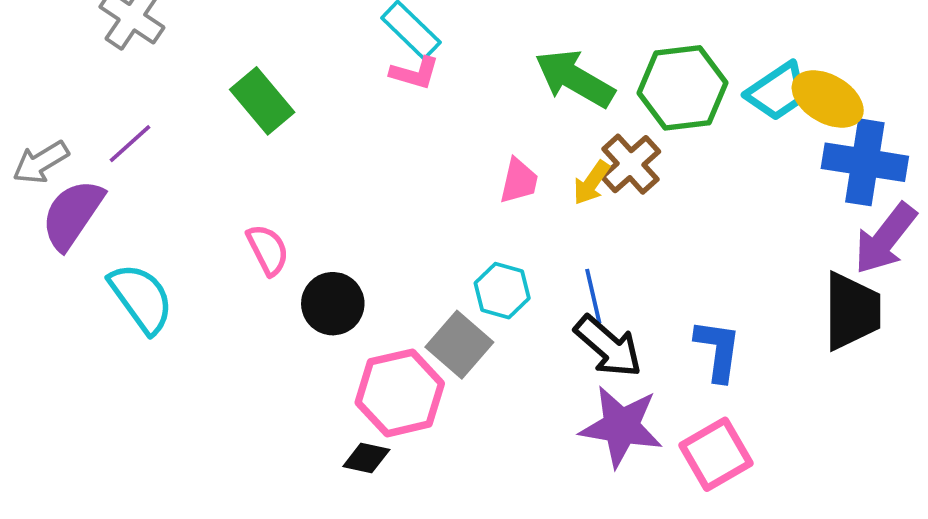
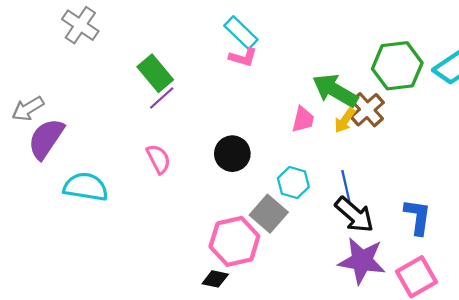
green arrow: (575, 79) -> (335, 90), moved
purple line: (130, 144) -> (162, 98), moved
cyan semicircle: (141, 298) -> (86, 187), turned -45
black circle: (333, 304) -> (232, 154), moved

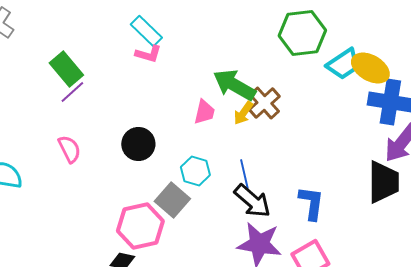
green hexagon: (397, 66) -> (302, 33), moved

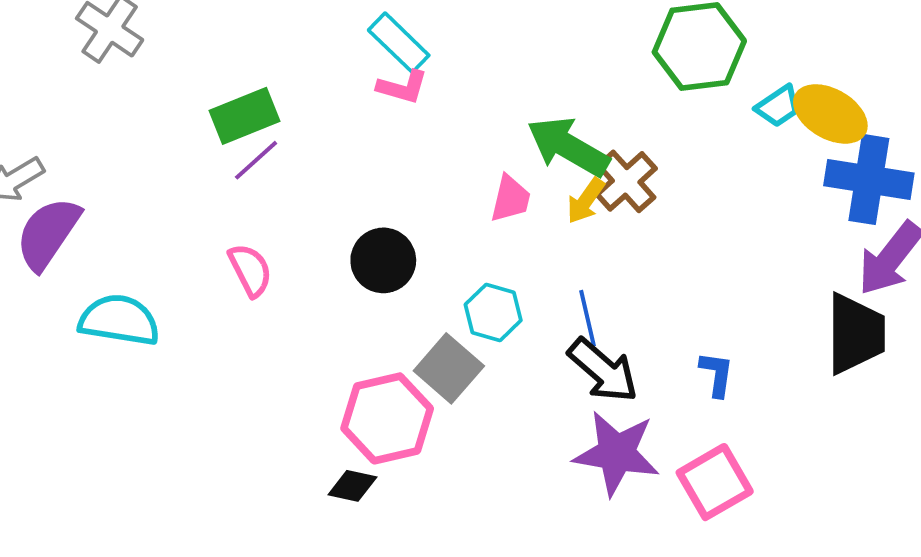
cyan trapezoid: (343, 64) -> (778, 106), size x0.7
green rectangle: (66, 69) -> (244, 116), turned -72
blue L-shape: (311, 203) -> (717, 374), size x0.7

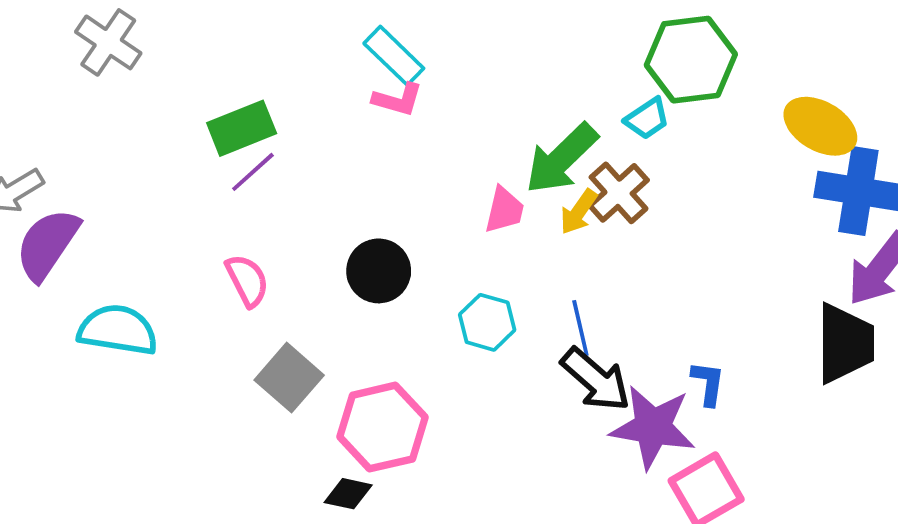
cyan trapezoid: (778, 106) -> (647, 119), moved
green arrow: (568, 147) -> (561, 159), turned -74
gray square: (449, 368) -> (289, 378), moved
purple star: (616, 453) -> (653, 427), moved

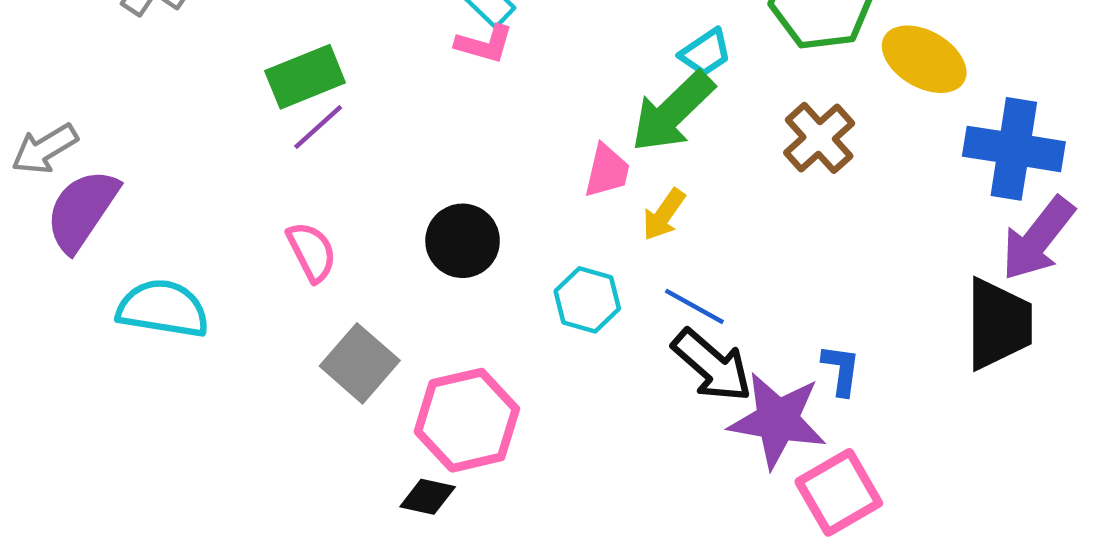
cyan trapezoid: (647, 119) -> (705, 53), moved
yellow ellipse: (820, 126) -> (924, 59), moved
brown cross: (619, 193) -> (819, 138), moved
yellow arrow: (579, 212) -> (664, 215), moved
blue line: (580, 328) -> (694, 306), turned -48

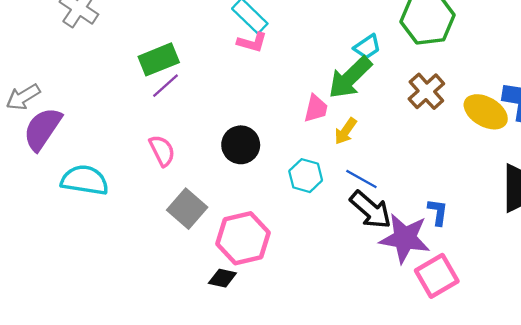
yellow ellipse: (924, 59) -> (486, 112), moved

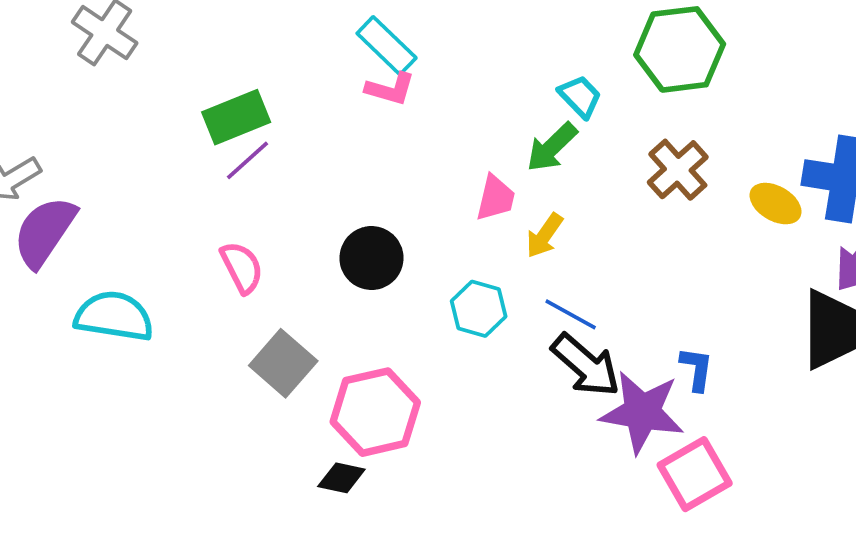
cyan trapezoid: (367, 47) -> (580, 96), turned -100
green arrow: (350, 78) -> (552, 147), size x0.7
yellow ellipse: (486, 112) -> (776, 204), size x0.7

